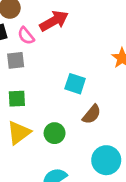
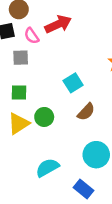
cyan square: (75, 84) -> (73, 83), turned 36
green circle: (55, 133) -> (44, 117), moved

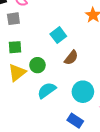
cyan semicircle: (47, 168) -> (47, 90), moved

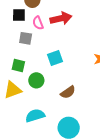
cyan square: (58, 35) -> (55, 58), moved
green circle: (37, 65) -> (36, 80), moved

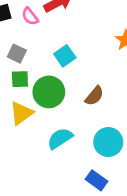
gray square: (26, 38) -> (17, 54), moved, turned 32
green circle: (36, 80) -> (49, 92), size x1.5

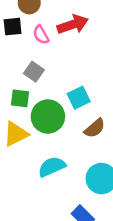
gray square: (17, 54) -> (34, 72), moved
cyan square: (65, 56) -> (79, 98), moved

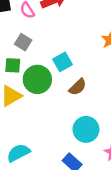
cyan semicircle: (52, 167) -> (18, 153), moved

